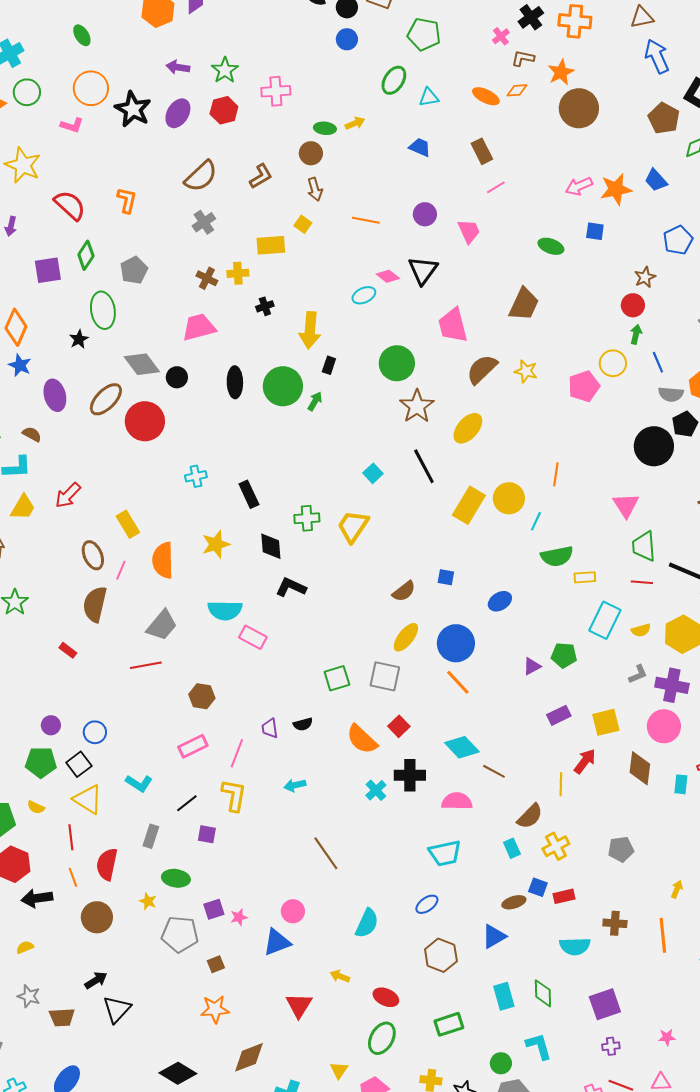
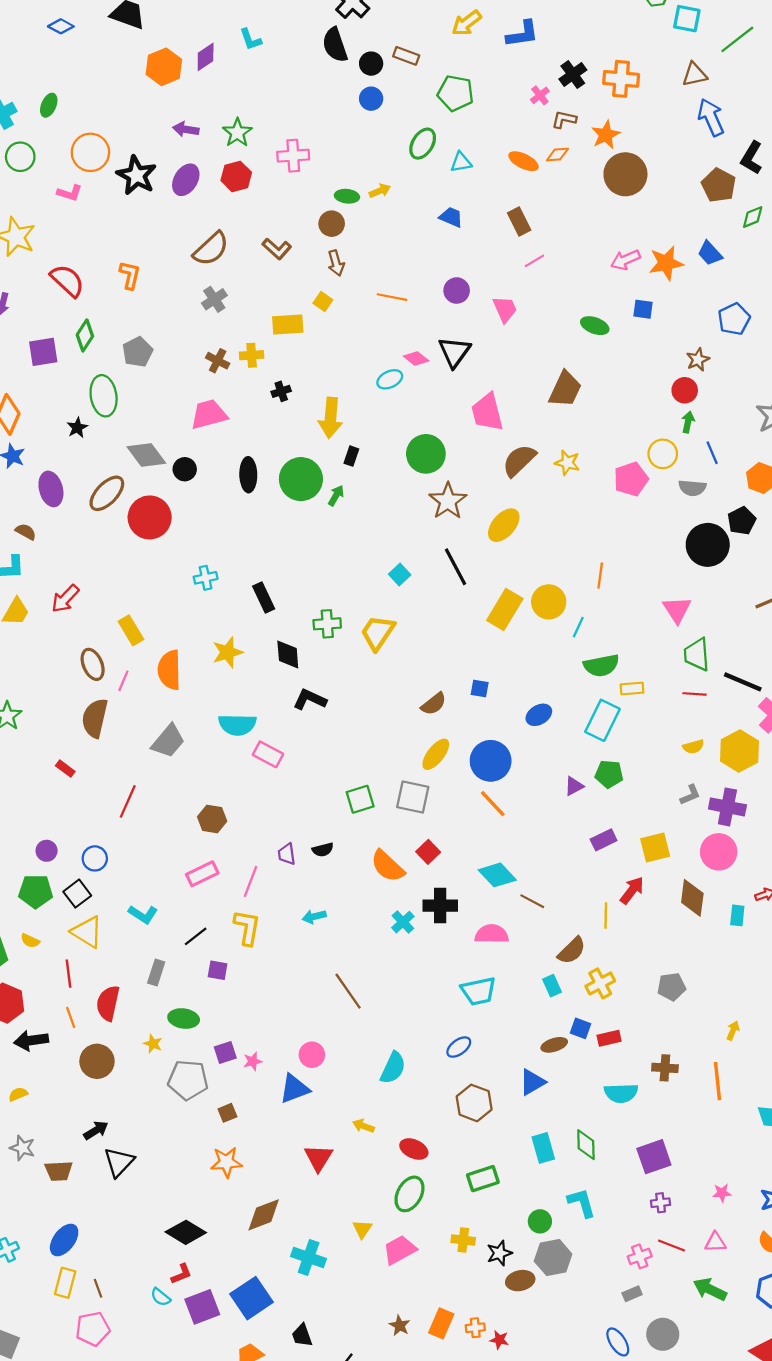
green ellipse: (82, 35) -> (49, 105), moved, turned 55
brown L-shape: (261, 176) -> (277, 249), turned 72
gray semicircle: (671, 394) -> (692, 488), moved
cyan rectangle: (605, 620) -> (602, 720), moved
red line: (146, 665) -> (128, 801), moved, turned -56

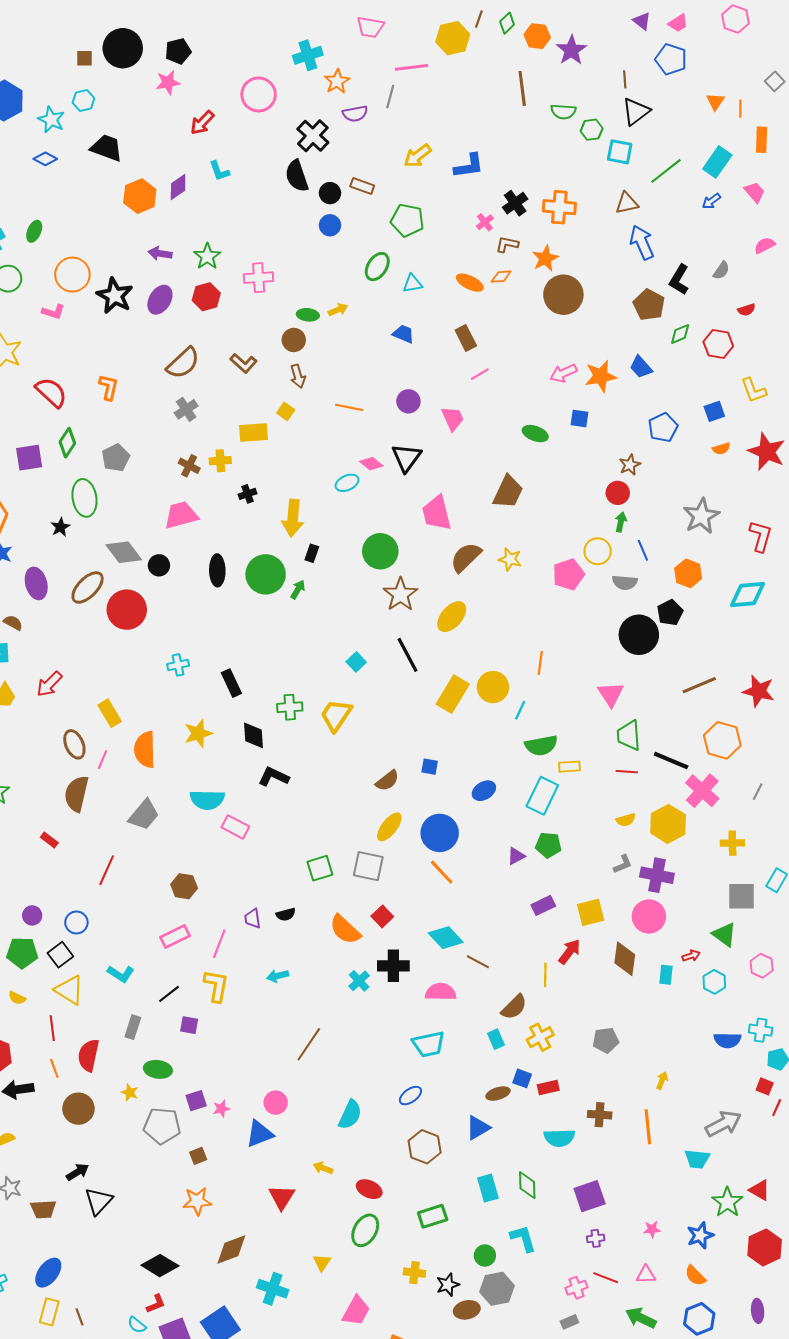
brown line: (348, 991) -> (309, 1044), turned 69
pink trapezoid: (400, 1250) -> (356, 1311), moved, turned 148

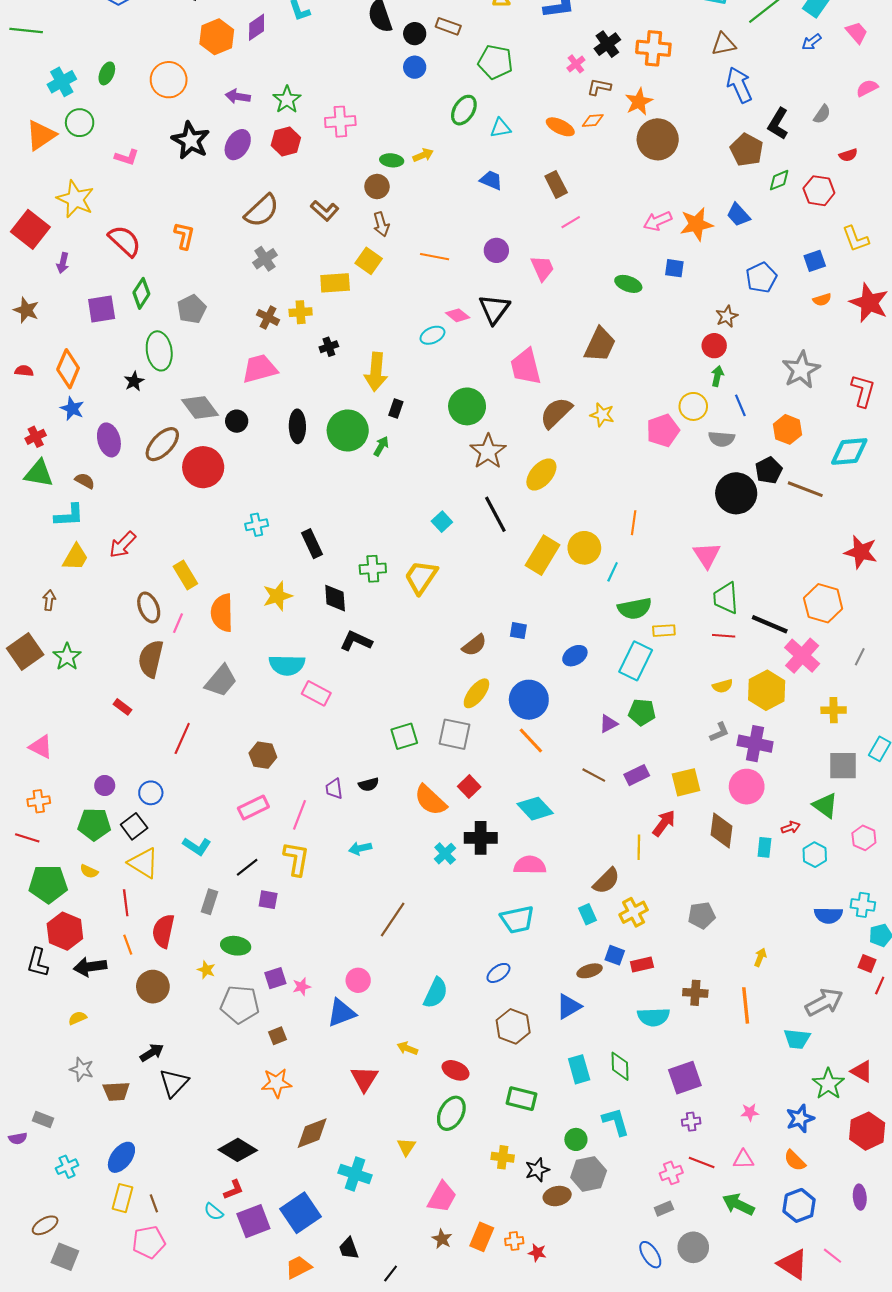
orange circle: (72, 275) -> (169, 80), moved
yellow square: (286, 411) -> (369, 261), size x1.4
brown line: (699, 685) -> (805, 489), moved, turned 44
brown line: (478, 962) -> (594, 775), moved
green rectangle: (433, 1216) -> (522, 1099), turned 32

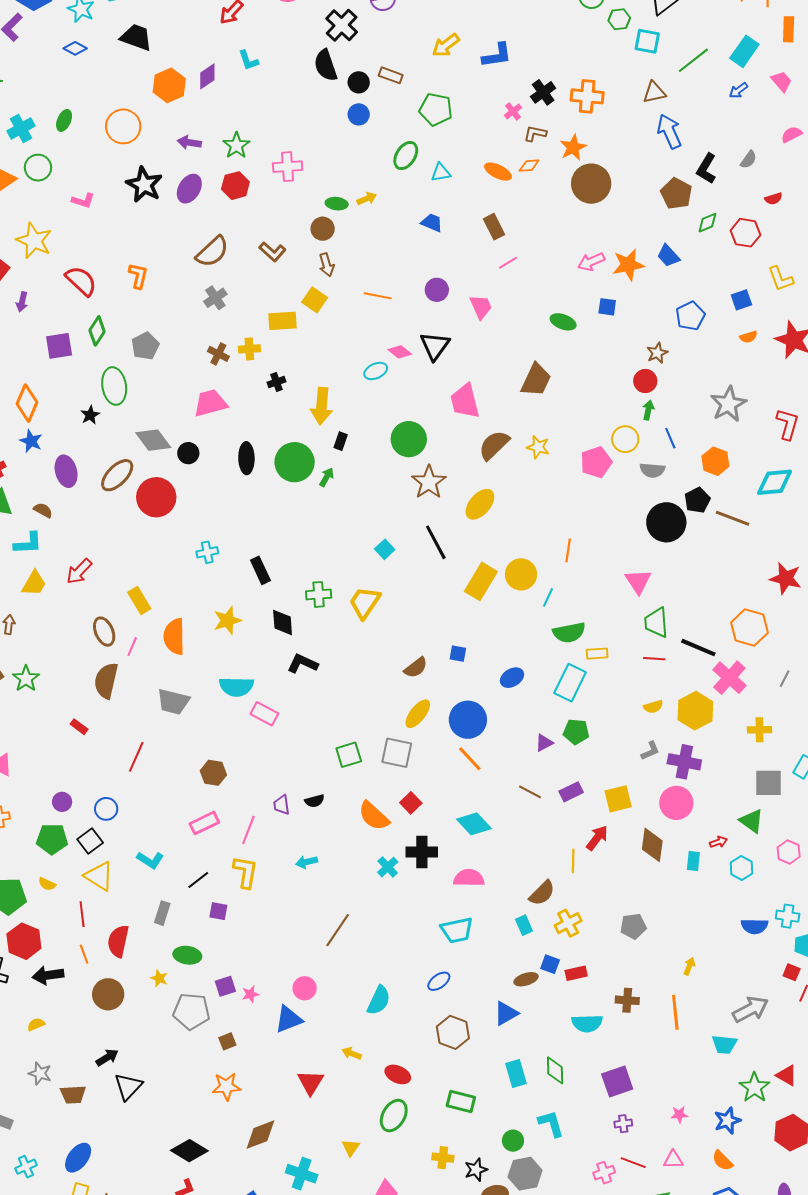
gray trapezoid: (221, 681) -> (173, 702), turned 64

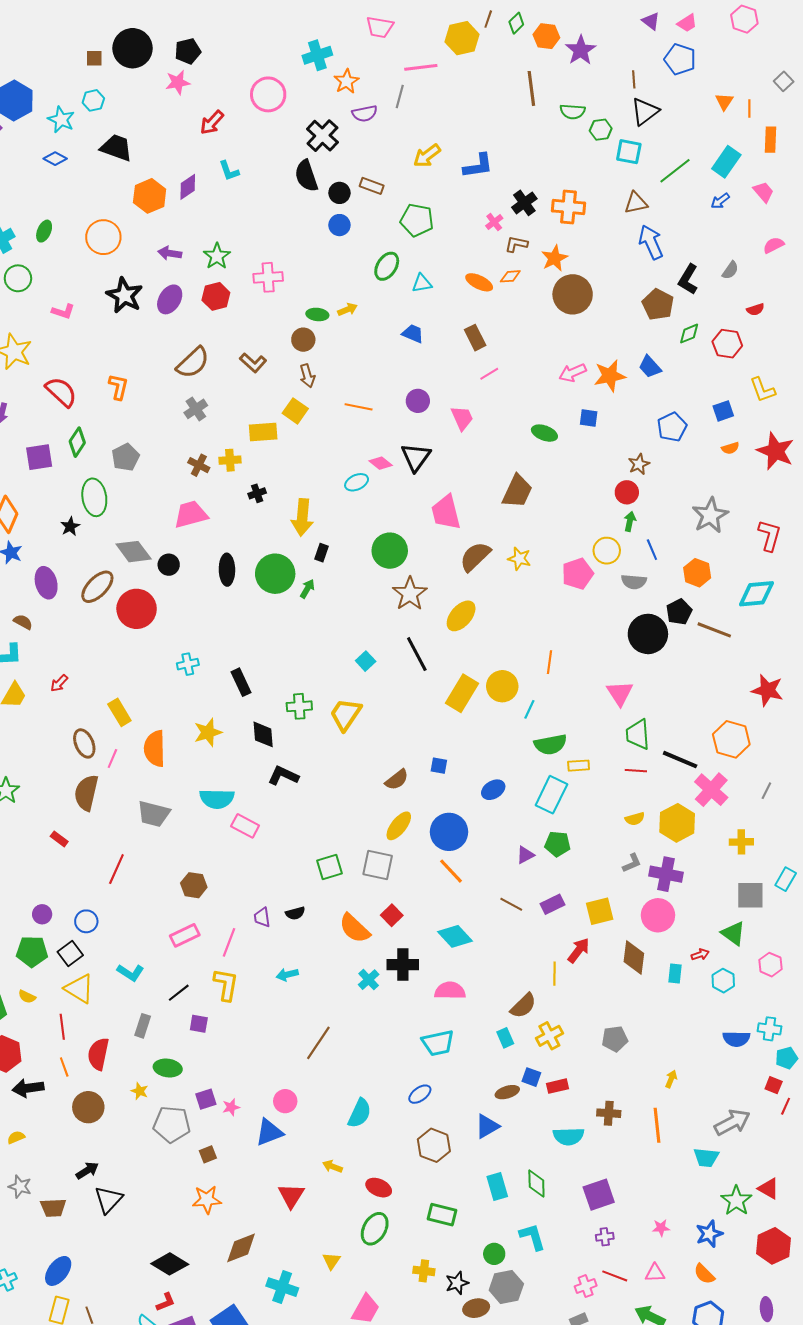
red arrow: (79, 571) -> (59, 683), size x0.7

